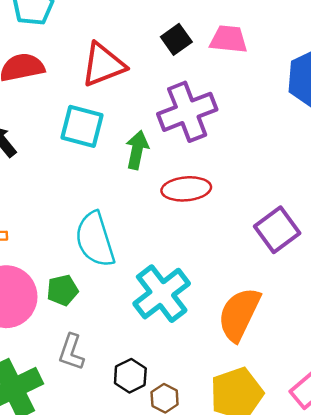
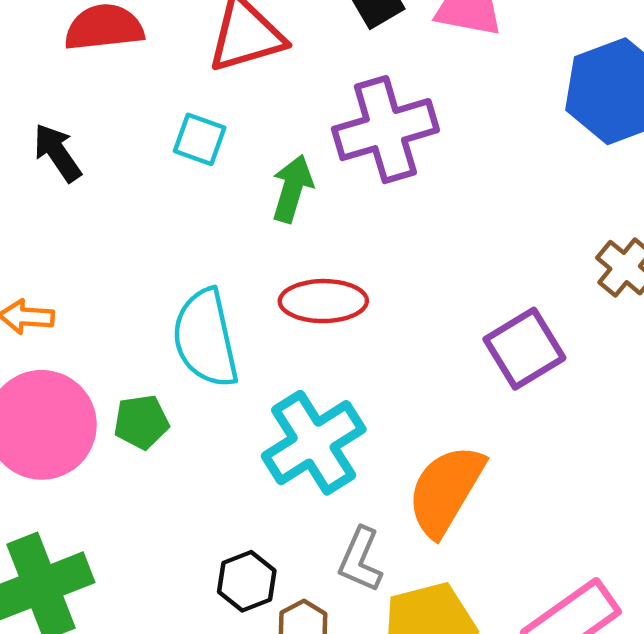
cyan square: (82, 126) -> (200, 139), size x0.7
red ellipse: (186, 189) -> (323, 301), moved
gray L-shape: (71, 352) -> (360, 560), moved

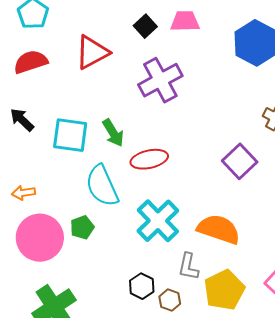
cyan square: (200, 139) -> (70, 135), moved, size x1.6
green arrow: (292, 189) -> (113, 133), moved, turned 144
orange semicircle: (446, 490) -> (219, 229), turned 90

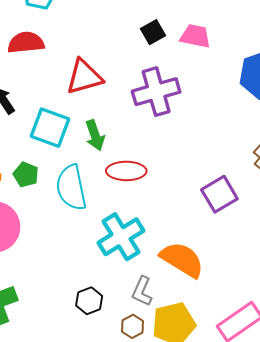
red triangle: (92, 52) -> (84, 77), moved
green pentagon: (82, 227) -> (26, 175), moved, turned 30
brown hexagon: (170, 300) -> (133, 326), moved

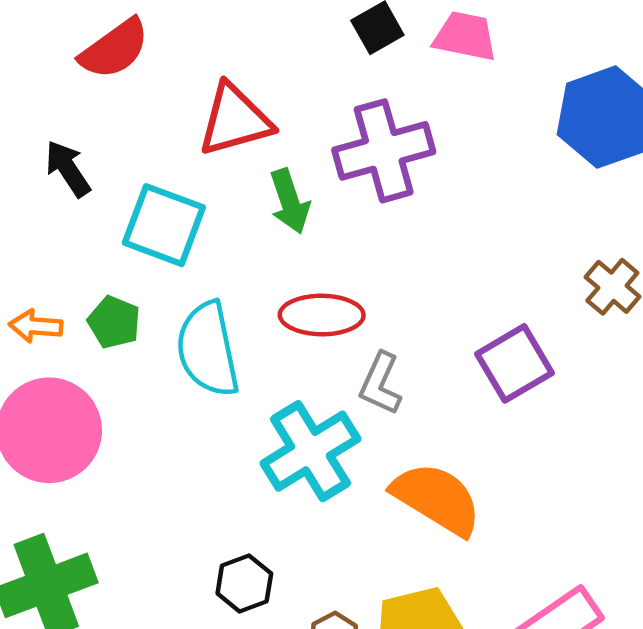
red semicircle: (26, 43) -> (114, 49), turned 150
green arrow: (95, 135) -> (290, 201), moved
gray L-shape: (142, 291) -> (380, 384), moved

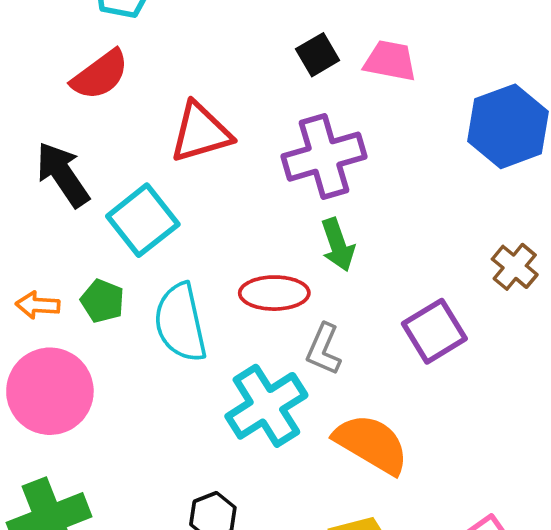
black arrow: (68, 169) -> (63, 174), size x1.4
green arrow: (290, 201) -> (338, 245), moved
cyan square: (164, 225) -> (143, 220), turned 32

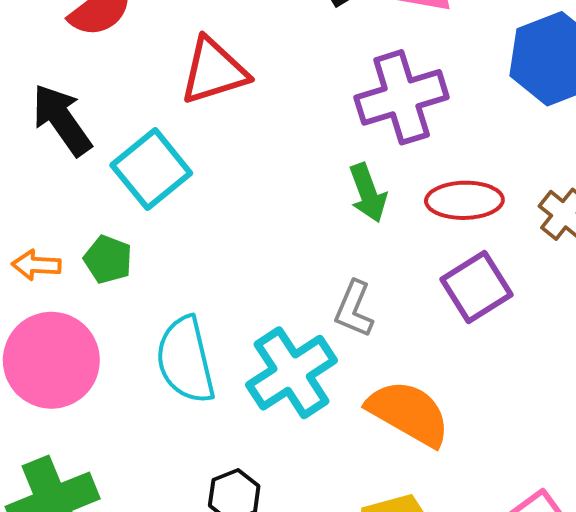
purple cross: (324, 157) -> (402, 97), moved
red ellipse: (274, 293) -> (464, 200), moved
cyan semicircle: (180, 323) -> (185, 360), moved

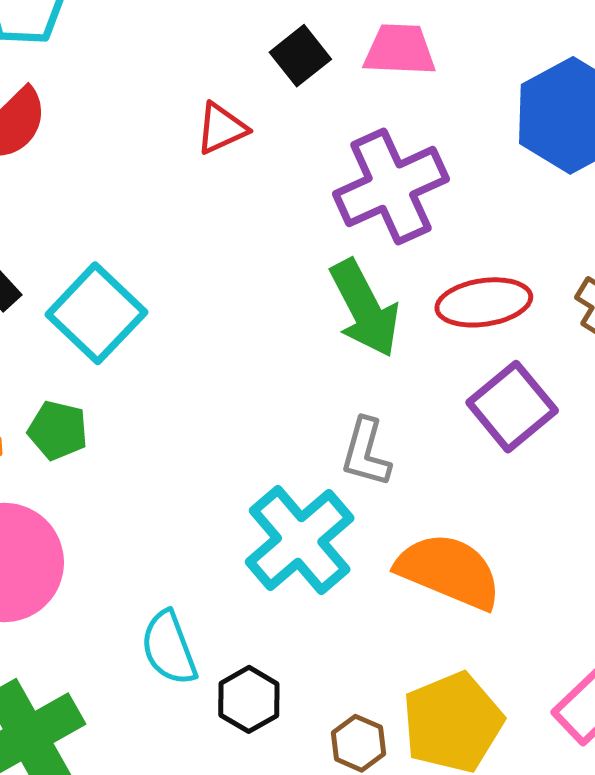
red triangle: (214, 71) -> (222, 128), moved, size x0.6
green arrow: (368, 193) -> (365, 308), size x1.4
cyan semicircle: (185, 360) -> (169, 648), moved, size x0.7

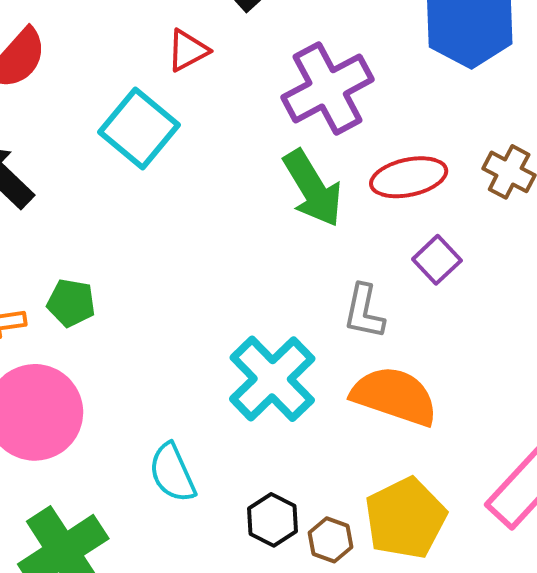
cyan square: (96, 313) -> (139, 129), moved
purple square: (512, 407) -> (437, 260), size x0.7
gray L-shape: (366, 452) -> (364, 312), moved
black hexagon: (249, 699) -> (273, 520), moved

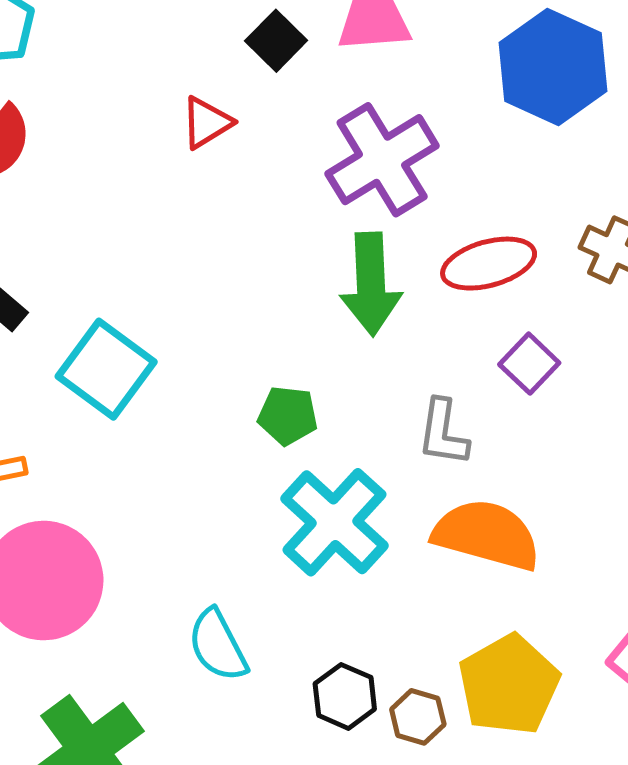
cyan square: (139, 129) -> (106, 369), moved
green arrow: (313, 188) -> (371, 284), turned 32
green pentagon: (71, 303) -> (288, 415), moved

